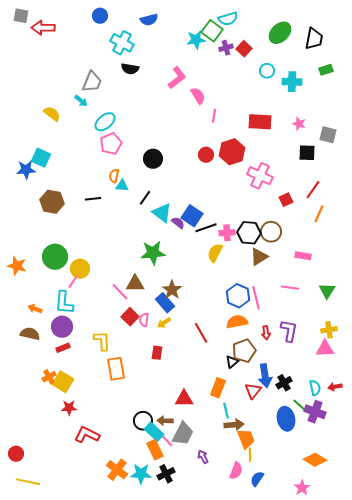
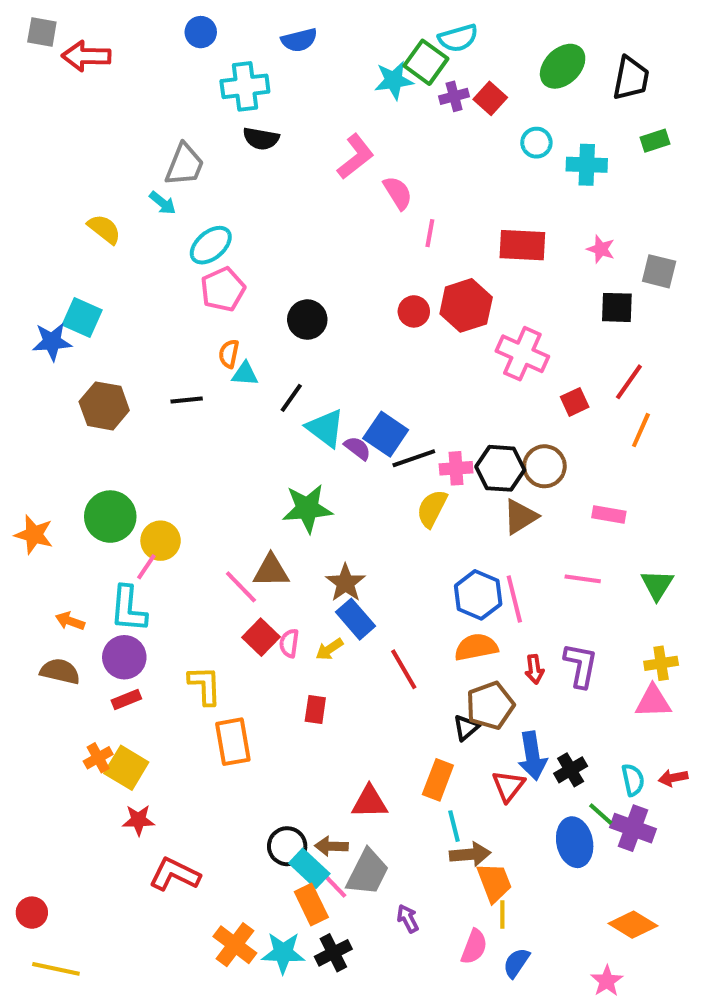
cyan cross: (122, 43) -> (245, 86), turned -35
blue rectangle: (165, 303) -> (356, 619), moved

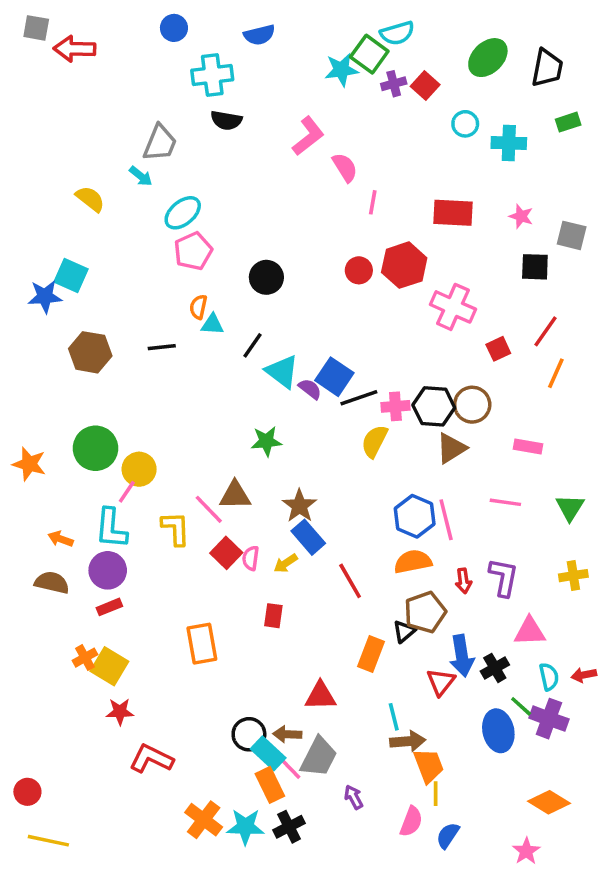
green star: (307, 508) -> (266, 441), size x0.7
yellow L-shape: (205, 685) -> (176, 528), moved
pink triangle: (653, 701) -> (530, 631), moved
orange rectangle: (438, 780) -> (371, 654), moved

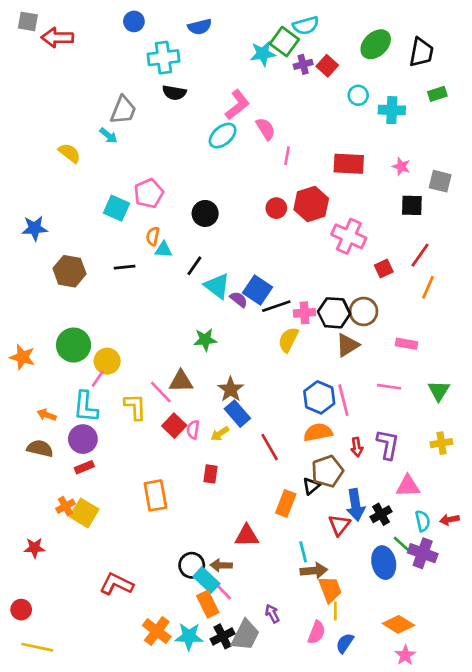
cyan ellipse: (183, 213) -> (223, 136), moved
cyan square: (71, 276) -> (116, 208), moved
red star: (120, 712) -> (35, 548), moved
gray trapezoid: (319, 757) -> (245, 635), moved
orange diamond: (549, 802) -> (398, 624), moved

